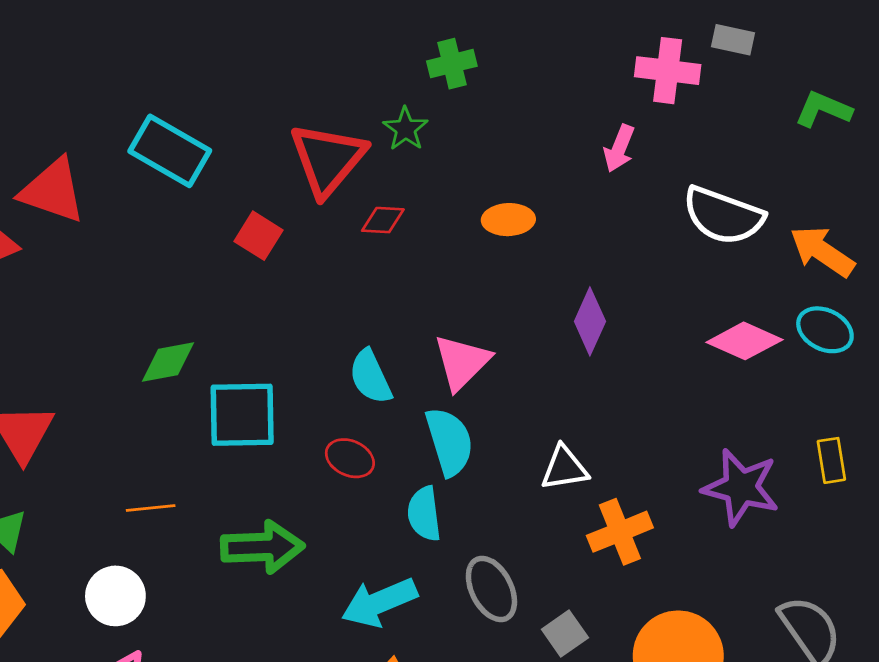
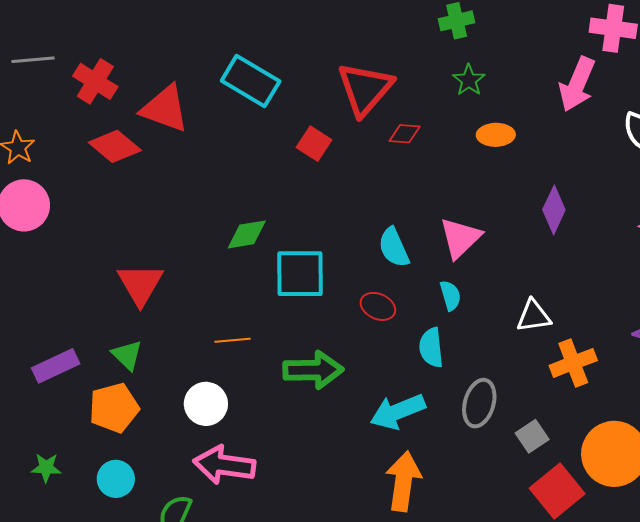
green star: (405, 129) -> (469, 80), moved
pink arrow: (619, 148) -> (577, 84), size x1.6
cyan semicircle: (449, 442) -> (450, 295), size x0.6
gray ellipse: (491, 589) -> (479, 403), turned 42

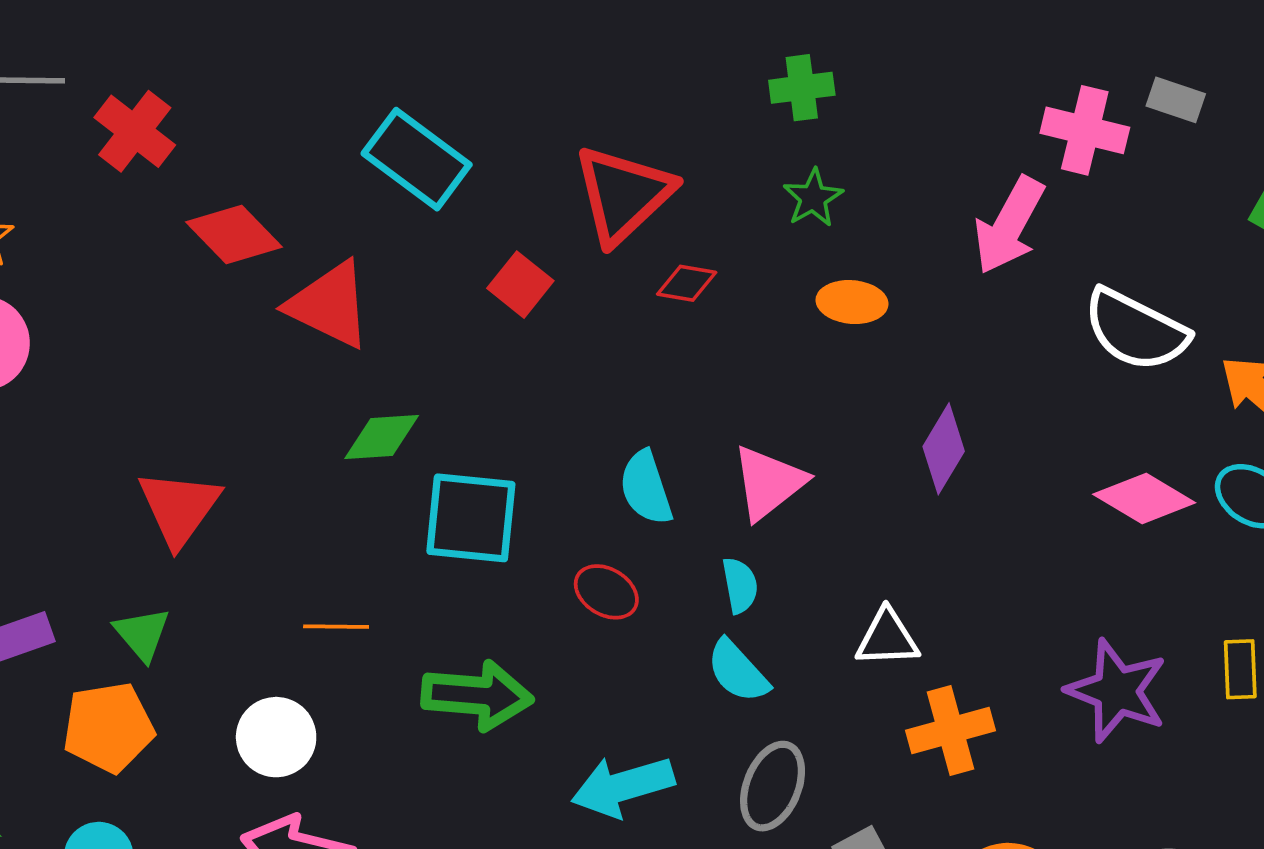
red triangle: (165, 109) -> (329, 305), moved
red diamond: (115, 146) -> (234, 235), moved
cyan semicircle: (431, 348) -> (738, 671), moved, turned -42

